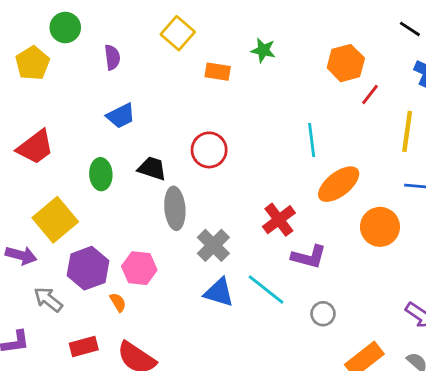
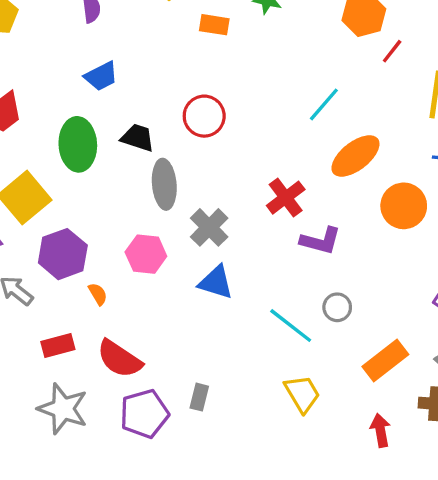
cyan line: (312, 140) -> (324, 104), turned 48
green ellipse: (101, 174) -> (78, 144), size x1.4
pink hexagon: (139, 268) -> (146, 254), moved
cyan line: (266, 290) -> (291, 326), moved

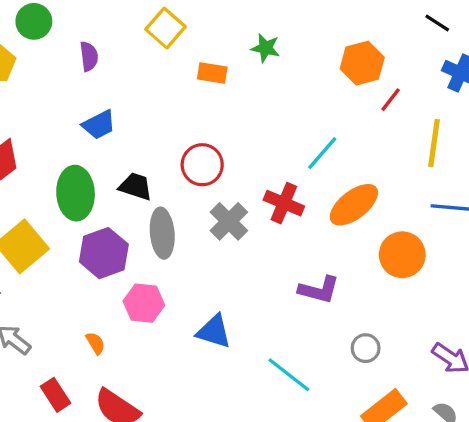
red cross: (286, 198) -> (284, 203), moved, turned -30
gray cross: (209, 227) -> (229, 221), moved
purple hexagon: (63, 254) -> (104, 253), moved
gray circle: (337, 307) -> (366, 348), moved
red rectangle: (58, 346) -> (56, 395), turned 72

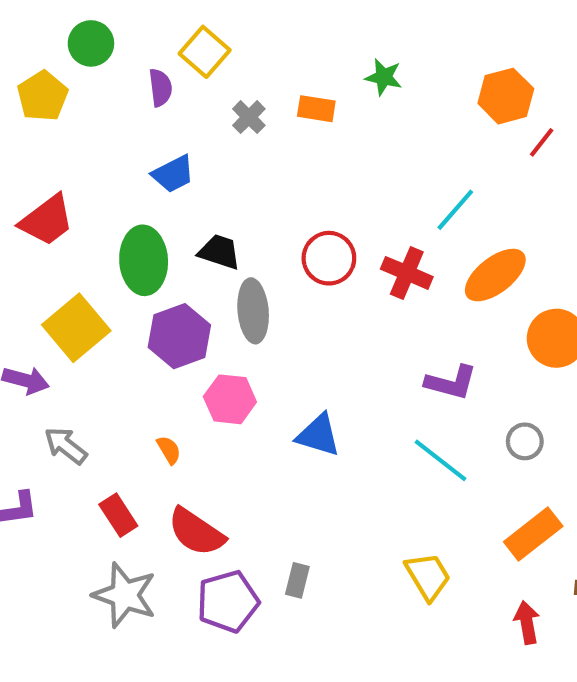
yellow square: (166, 28) -> (205, 52), moved
red circle: (202, 165) -> (329, 258), moved
gray cross: (229, 221) -> (249, 117), moved, size x0.7
gray circle: (366, 348) -> (525, 441), moved
cyan line: (289, 375) -> (441, 460), moved

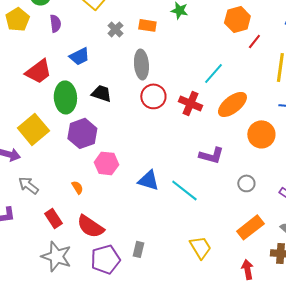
purple semicircle: (160, 88) -> (55, 23), moved
red trapezoid: (47, 220) -> (38, 71), moved
gray ellipse: (253, 311) -> (141, 64), moved
cyan line: (441, 460) -> (184, 190), moved

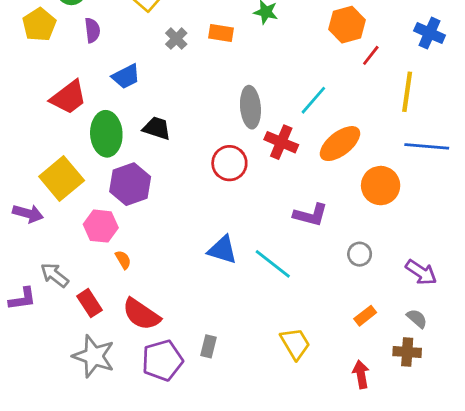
gray ellipse: (141, 64) -> (250, 107), moved
red circle: (153, 96) -> (229, 163), moved
pink hexagon: (106, 163) -> (101, 226), moved
gray arrow: (28, 185) -> (55, 275), moved
orange rectangle: (250, 227) -> (365, 316), size x0.6

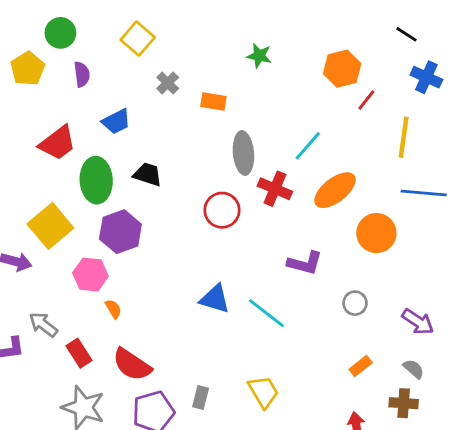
orange rectangle: (221, 33) -> (213, 102), moved
yellow trapezoid: (295, 344) -> (263, 392), moved

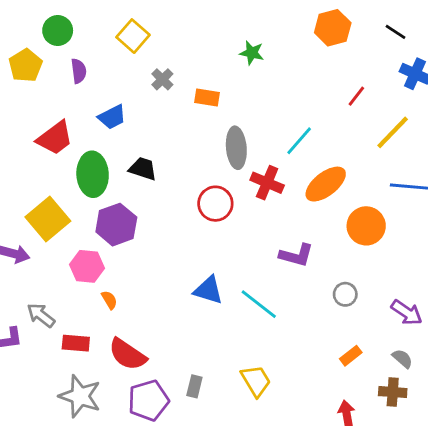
orange hexagon: (342, 69) -> (333, 28), moved
yellow line: (404, 137) -> (393, 132), turned 36
red rectangle: (79, 353) -> (76, 343), turned -52

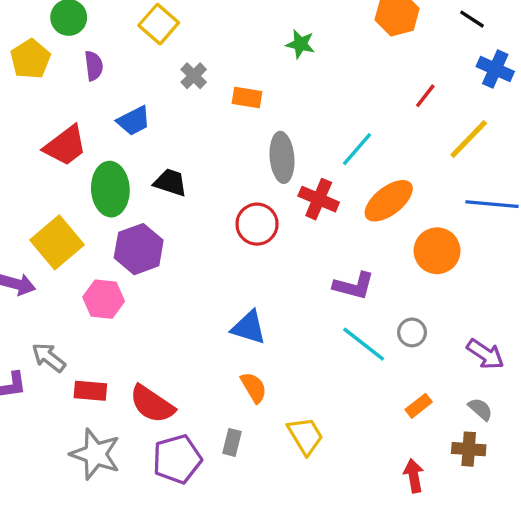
orange semicircle: (109, 300) -> (254, 387), moved, size x1.4
cyan line: (259, 304) -> (364, 344), moved

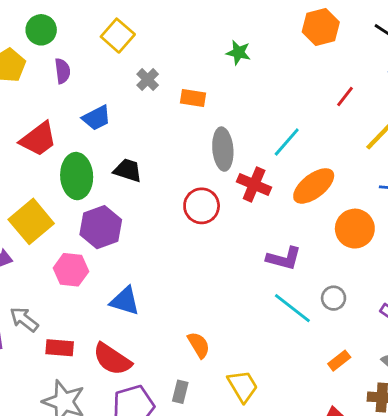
blue triangle: (249, 327) -> (125, 301), moved

